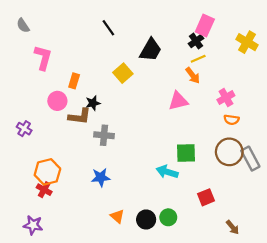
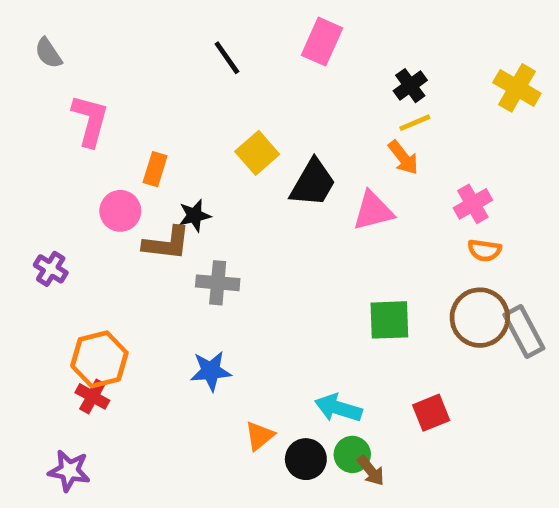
pink rectangle: (205, 25) -> (322, 42), moved
black trapezoid: (151, 50) -> (313, 183), moved
cyan arrow: (167, 172) -> (338, 408), moved
orange triangle: (117, 216) -> (259, 436), moved, turned 40
brown arrow: (233, 227) -> (371, 471), moved

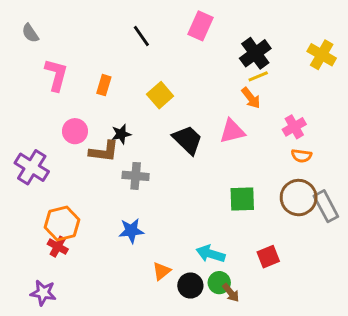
black cross: (410, 86) -> (255, 53), size x1.5
orange rectangle: (155, 169) -> (104, 85), moved
black trapezoid: (313, 183) -> (187, 140), moved, turned -76
purple cross: (51, 269) -> (32, 167), size x1.6

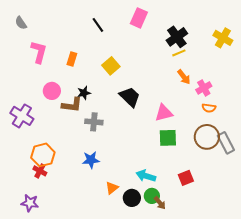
orange arrow: (251, 98) -> (184, 77), moved
pink triangle: (232, 131) -> (164, 113), moved

